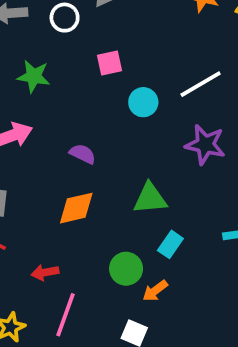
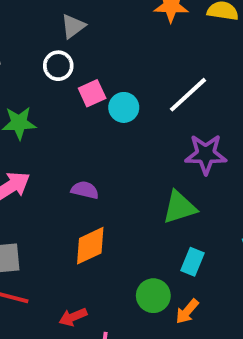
white circle: (65, 18) -> (58, 66), moved
cyan circle: (143, 102) -> (124, 107), moved
green triangle: (150, 198) -> (180, 207), moved

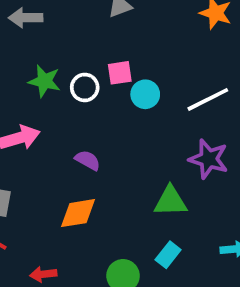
white circle: (58, 66) -> (85, 87), moved

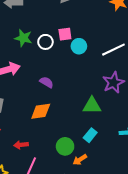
purple star: (209, 159) -> (113, 83), turned 30

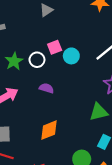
green star: (23, 38) -> (14, 61), turned -30
purple semicircle: (46, 82) -> (46, 88), moved

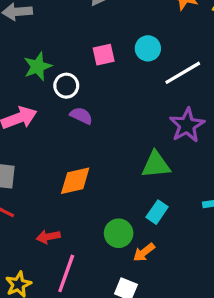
cyan circle: (71, 56) -> (148, 48), moved
white circle: (37, 60) -> (66, 86), moved

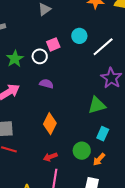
white circle: (66, 86) -> (40, 56), moved
orange diamond: (75, 181) -> (50, 124), turned -40
red arrow: (48, 237) -> (50, 157), moved

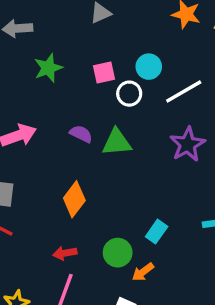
white circle: (40, 56) -> (129, 94), moved
green star: (15, 59) -> (48, 68), moved
green triangle: (97, 105) -> (117, 142), moved

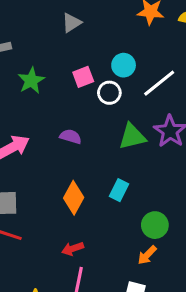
green triangle: (117, 142) -> (132, 137), moved
cyan rectangle: (157, 232) -> (119, 190), moved
green circle: (118, 253) -> (155, 225), moved

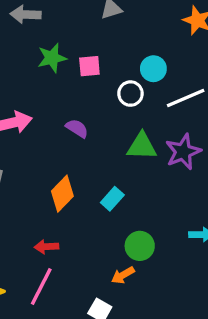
pink square: (83, 77) -> (89, 66), moved

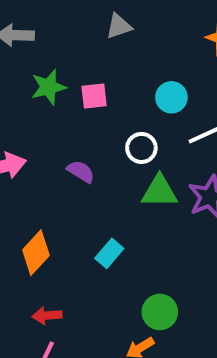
white circle: (130, 94) -> (141, 148), moved
orange diamond: (62, 194) -> (36, 253), moved
cyan rectangle: (112, 199) -> (109, 253), moved

